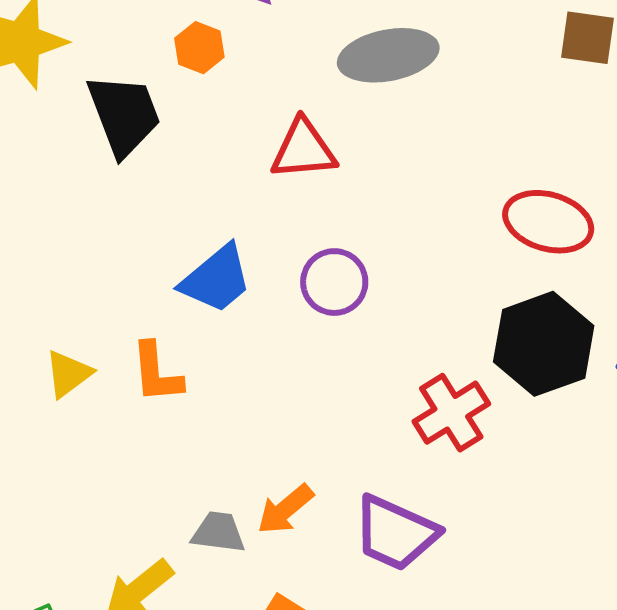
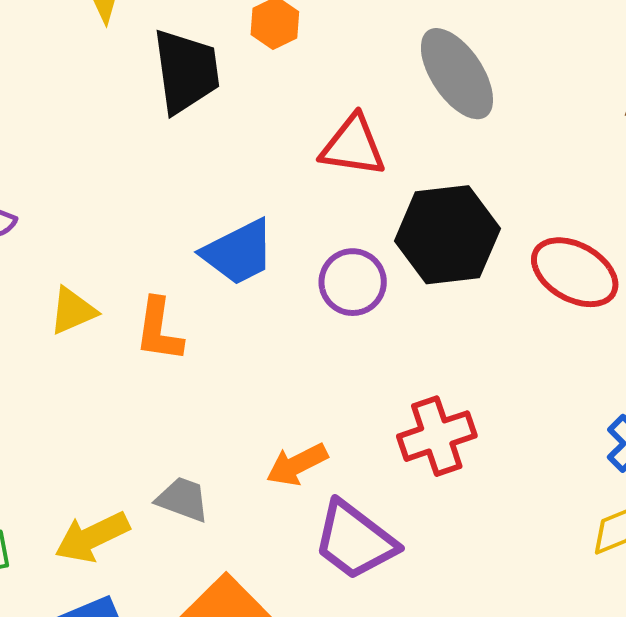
gray ellipse: (388, 55) -> (457, 74), turned 54
black hexagon: (544, 344) -> (447, 235), moved
orange arrow: (285, 509) -> (297, 464), moved

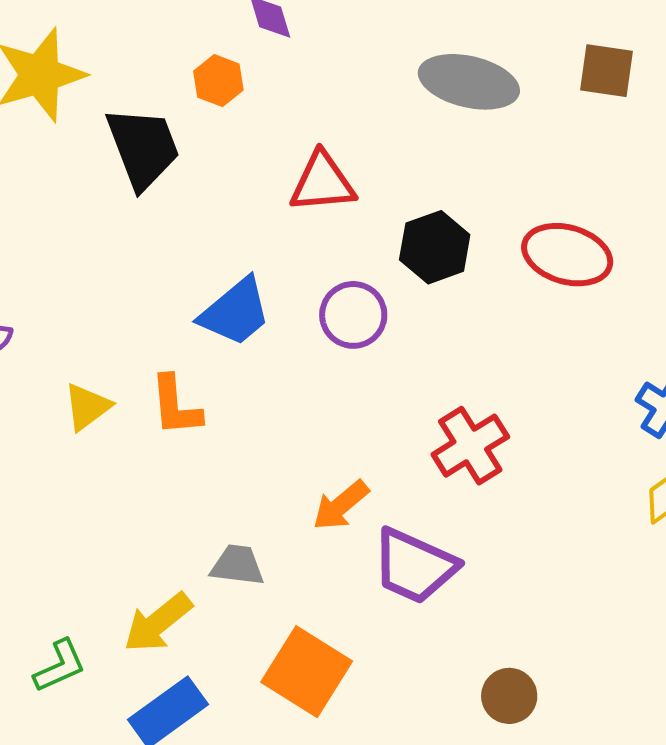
gray ellipse: (457, 74) -> (469, 82), moved, turned -30
black hexagon: (447, 235) -> (435, 247), size x0.7

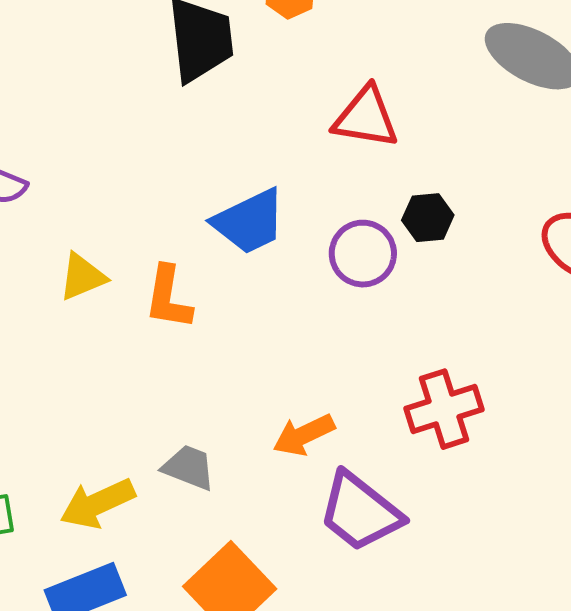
black hexagon: (435, 247) -> (428, 218), moved, size x0.7

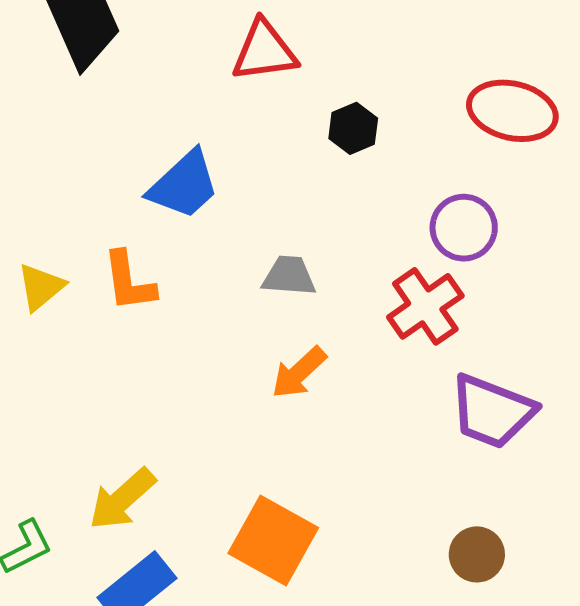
purple circle: (363, 254) -> (464, 228), moved
gray trapezoid: (189, 467) -> (289, 276), moved
purple trapezoid: (360, 512) -> (492, 411), moved

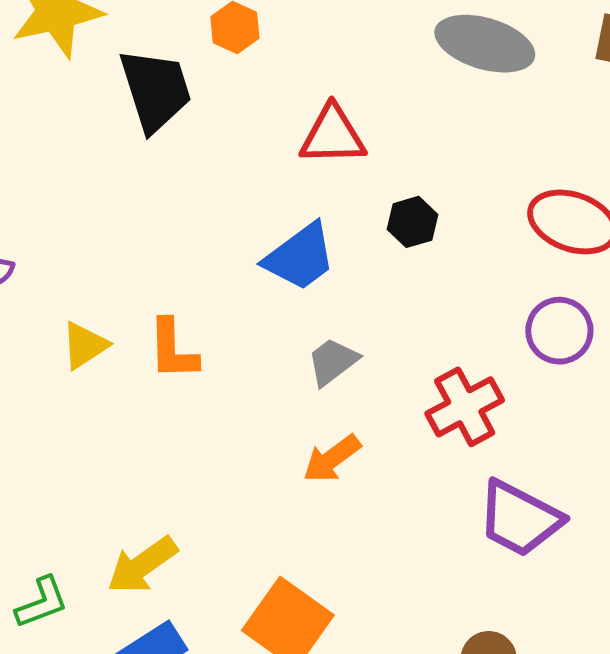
blue trapezoid: (184, 185) -> (300, 257), moved
purple circle: (464, 228) -> (559, 331), moved
gray trapezoid: (289, 276) -> (333, 362), turned -48

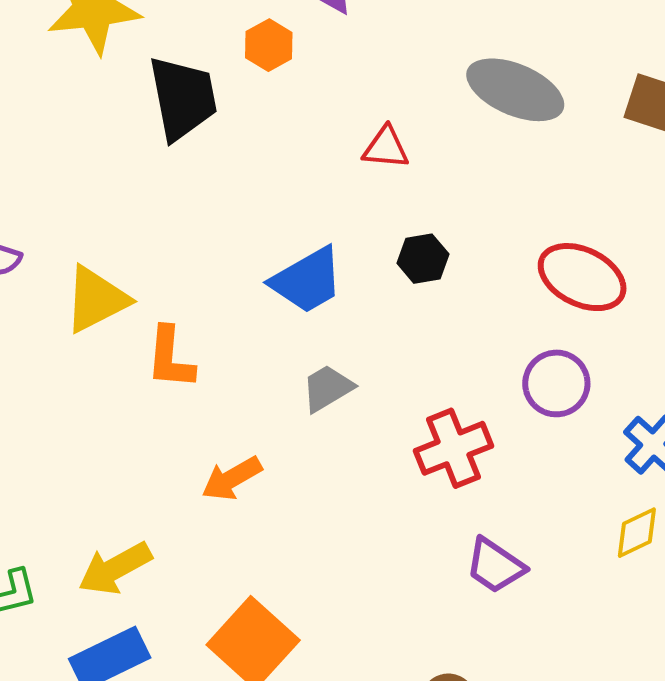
red triangle: (333, 135) -> (386, 148), moved, size x0.7
yellow triangle: (85, 345) -> (96, 299), moved, size x1.4
orange arrow: (332, 459) -> (232, 479), moved
purple trapezoid: (520, 519) -> (495, 566), size x0.7

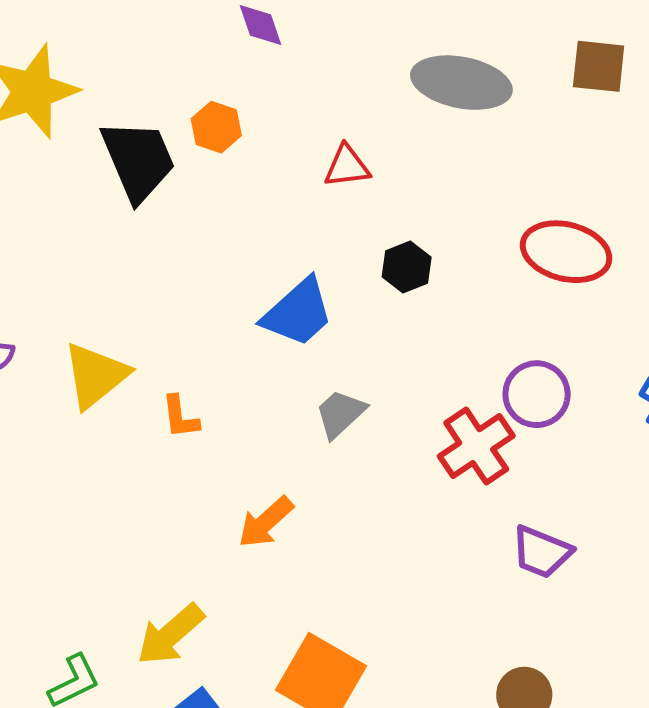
orange hexagon: (269, 45) -> (216, 127), moved
orange L-shape: (170, 358) -> (180, 417), size x0.7
purple circle: (556, 383) -> (537, 394), moved

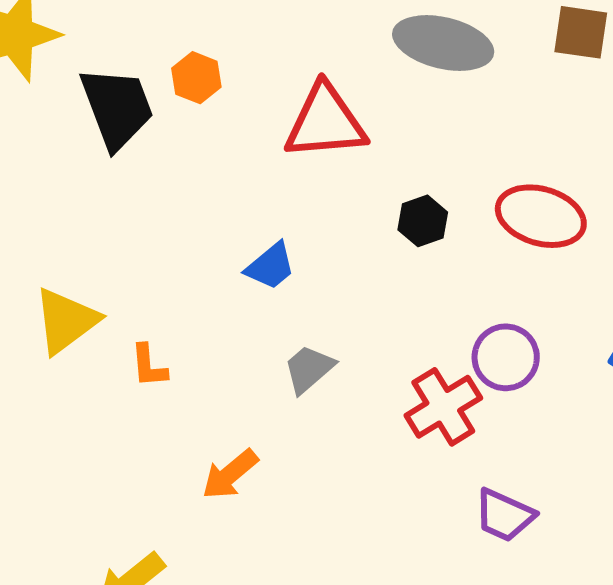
red triangle: (347, 166) -> (325, 122), size x1.8
black hexagon: (407, 267) -> (423, 221), moved
blue trapezoid: (298, 313) -> (270, 266), size x0.7

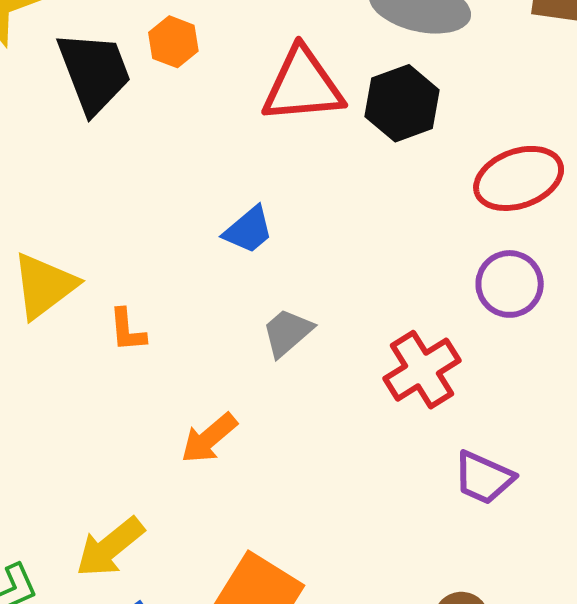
red ellipse: (541, 216) -> (519, 178), turned -36
black hexagon: (423, 221) -> (402, 103), moved, size x1.5
purple circle: (506, 357) -> (510, 284), moved

